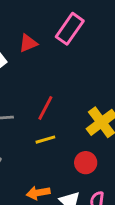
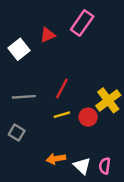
red circle: (86, 163) -> (88, 117), moved

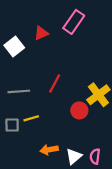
yellow line: (62, 115) -> (31, 118), moved
gray square: (17, 133) -> (12, 125), turned -32
white triangle: (82, 166) -> (74, 156), turned 36

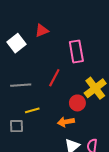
pink rectangle: (74, 22) -> (76, 51), moved, turned -45
gray square: (12, 125) -> (16, 126), moved
orange arrow: (49, 150) -> (66, 122), moved

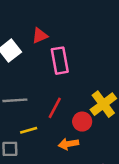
pink rectangle: (76, 51) -> (60, 61), moved
red line: (54, 78) -> (55, 108), moved

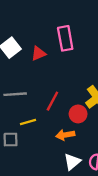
red triangle: (40, 36) -> (38, 53), moved
pink rectangle: (60, 61) -> (65, 38), moved

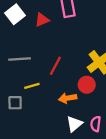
red circle: (78, 114) -> (87, 85), moved

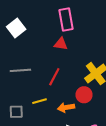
red triangle: (42, 20) -> (61, 44), moved, turned 32
yellow line: (32, 86) -> (39, 101), moved

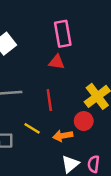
red line: (54, 77) -> (49, 100), turned -36
yellow line: (39, 101) -> (32, 128), turned 48

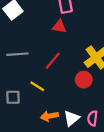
red line: (49, 100) -> (53, 61), turned 48
orange arrow: (63, 136) -> (49, 116), moved

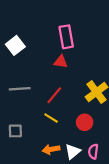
red circle: (84, 80) -> (85, 122), moved
yellow line: (37, 86) -> (51, 118), moved

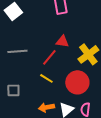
red triangle: (61, 62) -> (62, 41), moved
red circle: (85, 122) -> (77, 82), size x1.5

